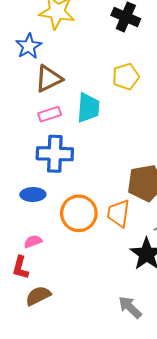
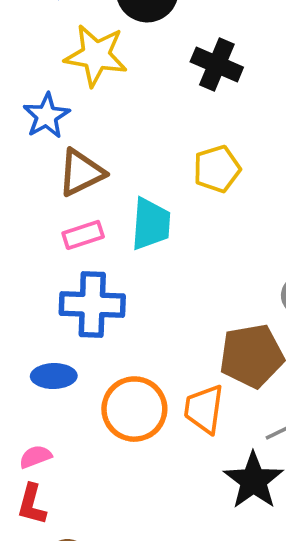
pink semicircle: (33, 241) -> (35, 457), moved

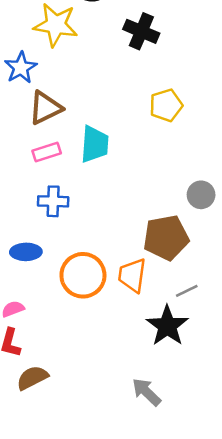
yellow pentagon: (217, 169) -> (166, 105), moved
blue cross: (92, 305) -> (53, 201), size x0.7

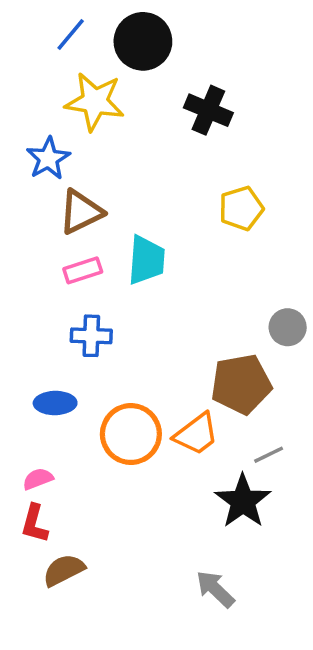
orange trapezoid: (132, 275) -> (196, 434), turned -135

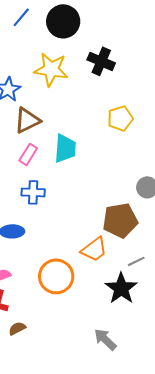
yellow star: (95, 102) -> (51, 69), moved
pink rectangle: (83, 270) -> (28, 154), turned -40
orange circle: (131, 434) -> (56, 276), moved
brown semicircle: (64, 570) -> (17, 328), size x0.7

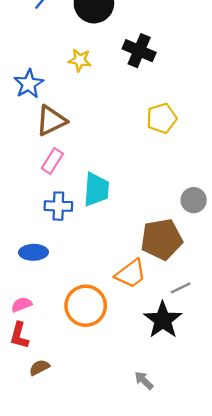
yellow star: (51, 69) -> (80, 60), size x0.6
cyan trapezoid: (65, 148) -> (96, 189), moved
gray arrow: (105, 339) -> (144, 380), size x0.7

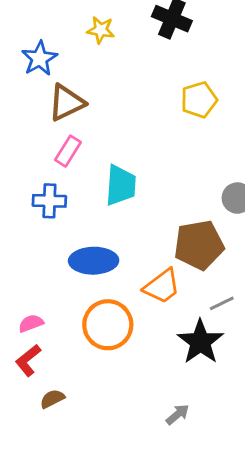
blue cross: (58, 206) -> (49, 201), moved
blue ellipse: (33, 252) -> (94, 261), moved, size x1.4
red L-shape: (19, 335) -> (28, 360), turned 36
gray arrow: (144, 380) -> (178, 414), turned 96

